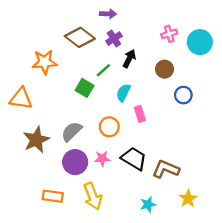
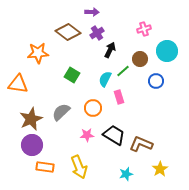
cyan circle: (200, 42) -> (167, 51), moved
green line: (103, 70) -> (123, 71), moved
purple circle: (75, 162) -> (32, 145), moved

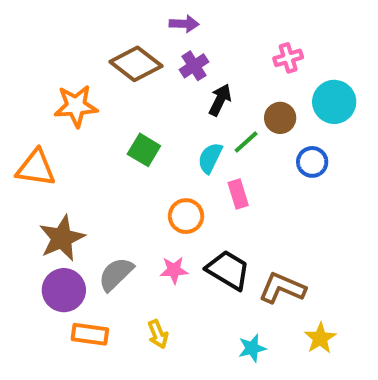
gray semicircle: (61, 112) -> (116, 274), moved
yellow arrow: (79, 167) -> (158, 334), size x0.6

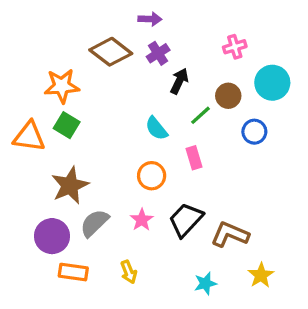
green square: (144, 150) -> (67, 125), moved
cyan semicircle: (210, 158) -> (156, 128), moved, turned -65
brown star: (62, 238) -> (70, 186), moved
pink star: (174, 270) -> (142, 220), turned -30
black trapezoid: (228, 270) -> (186, 220), turned -78

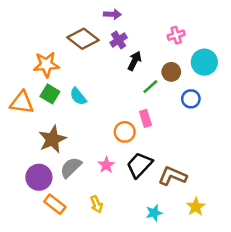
cyan semicircle: (156, 128) -> (78, 96), moved
orange circle: (152, 176) -> (125, 132), moved
orange rectangle: (73, 272) -> (55, 204), turned 30

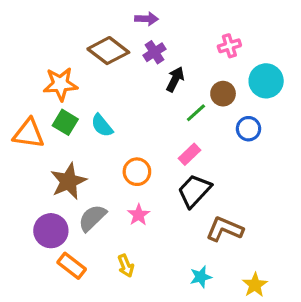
pink rectangle: (146, 118) -> (190, 154), turned 63
orange circle: (125, 132) -> (137, 172), moved
black trapezoid: (139, 165) -> (194, 191), moved
yellow star: (196, 207) -> (255, 285), moved

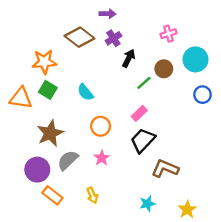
cyan semicircle: (102, 126) -> (85, 92), moved
blue circle: (249, 129) -> (203, 95), moved

